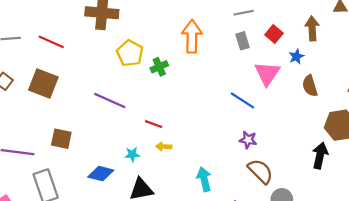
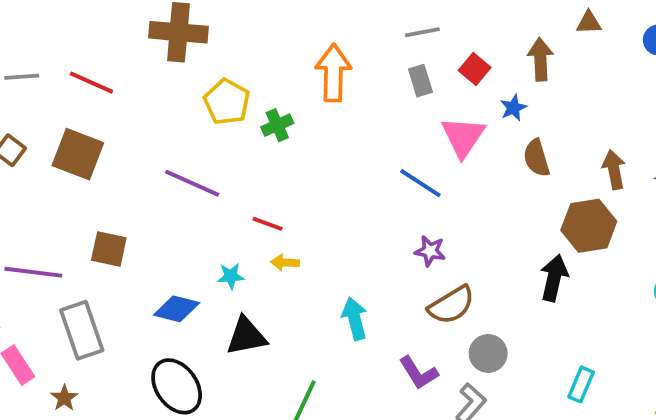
brown semicircle: (260, 171) -> (451, 305), turned 104

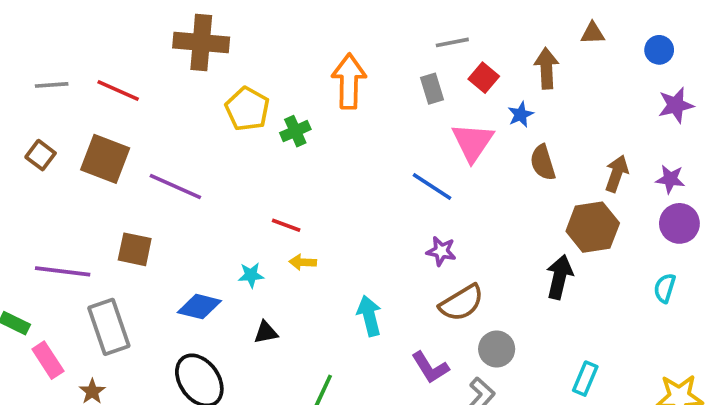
gray line: (422, 32) -> (452, 42), moved
brown arrow: (614, 170) -> (617, 174), turned 30
purple line: (192, 183) -> (175, 187), moved
black triangle: (246, 336) -> (266, 332), size x0.6

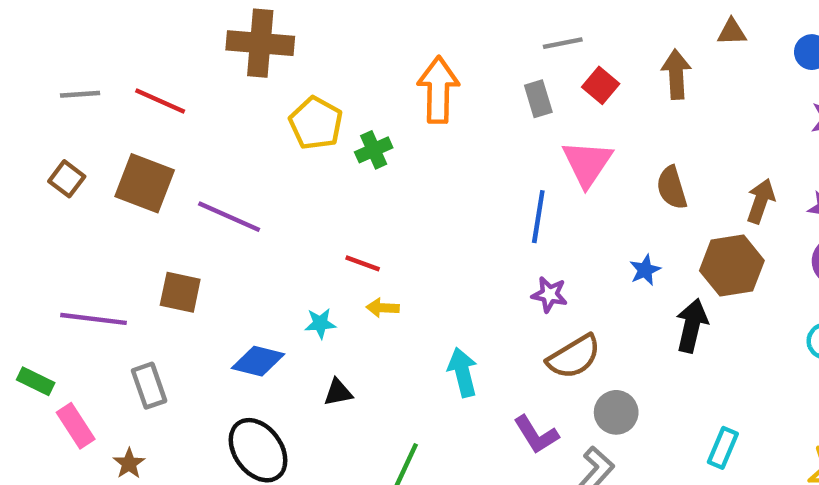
blue star: (521, 114) -> (645, 270), moved
blue line: (432, 187) -> (538, 217), turned 66
gray rectangle: (109, 327) -> (149, 386), size x0.7

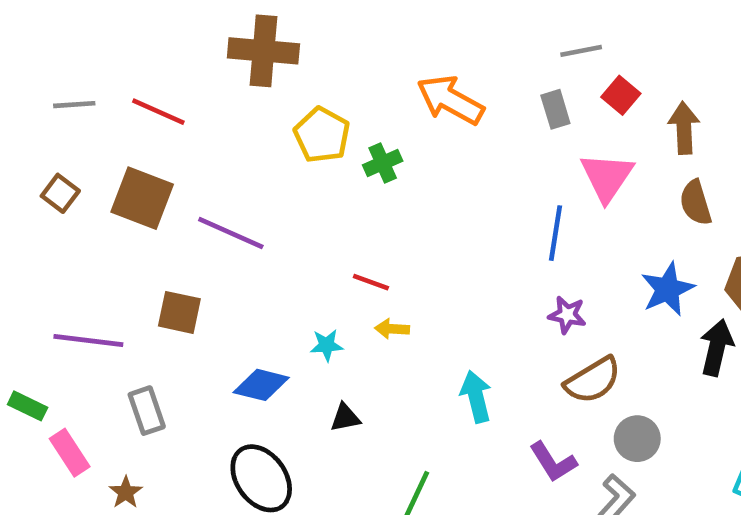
brown arrow: (676, 74) -> (684, 128), moved
orange arrow: (438, 90) -> (450, 100), turned -62
blue star: (645, 270) -> (668, 289), size x1.6

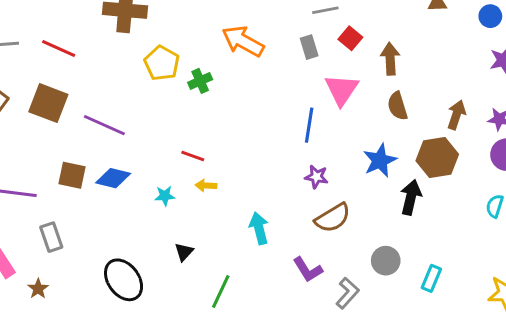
blue diamond: (261, 385) -> (113, 178), moved
black triangle: (345, 418) -> (184, 252), moved, turned -36
gray circle: (637, 439) -> (386, 261), moved

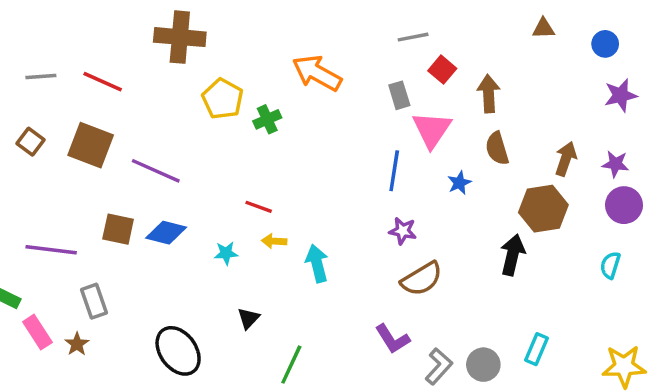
gray rectangle: (309, 47) -> (399, 95), moved
blue star: (380, 160) -> (459, 183), moved, size x0.6
cyan arrow: (259, 228) -> (317, 263), moved
gray circle: (386, 261) -> (483, 365), moved
brown star: (38, 289) -> (77, 344), moved

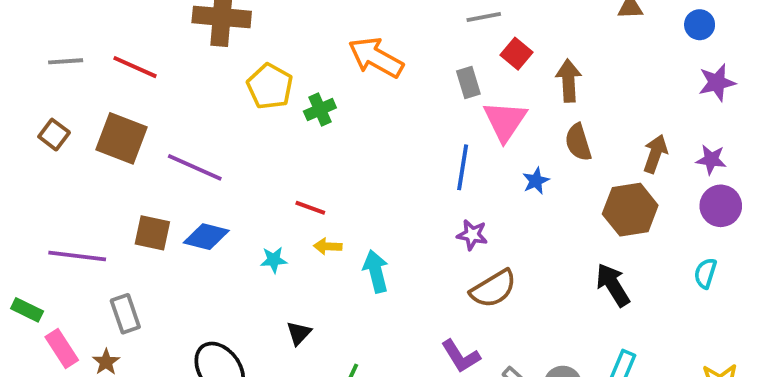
black arrow: (513, 255) -> (613, 285), moved, turned -45

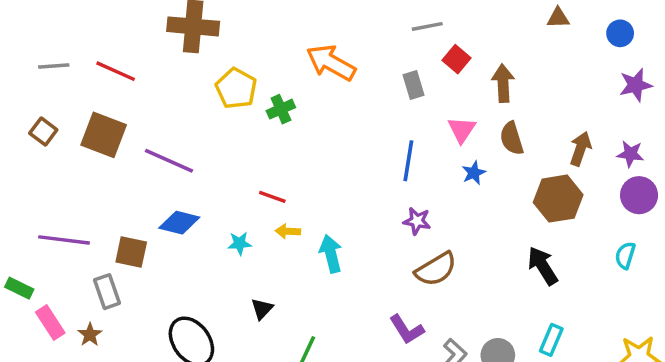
pink triangle: (505, 121) -> (462, 130), moved, size x0.7
brown square: (152, 233) -> (131, 252), moved

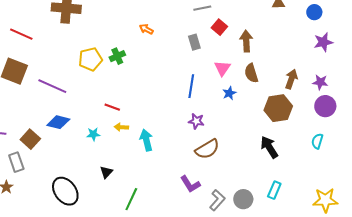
orange arrow: (331, 63) -> (146, 29), size x0.5
yellow pentagon: (236, 88) -> (90, 59), moved, turned 30
brown square: (131, 252) -> (30, 139), turned 30

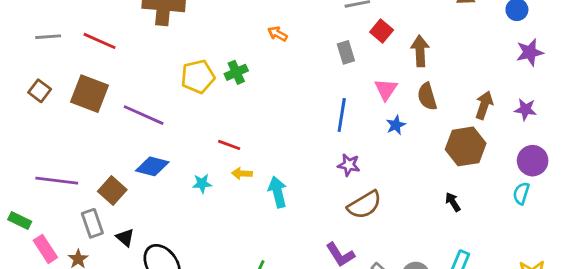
purple circle: (325, 106) -> (533, 161), moved
black arrow: (269, 147) -> (453, 202), size x0.6
black triangle: (106, 172) -> (125, 238), moved, turned -32

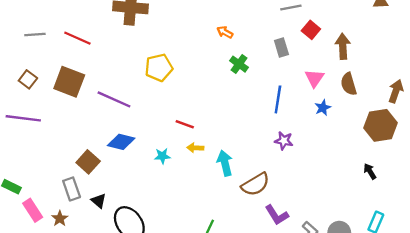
green cross: (236, 72) -> (239, 64), moved, turned -30
purple line: (57, 181) -> (23, 118), moved
brown semicircle: (364, 205) -> (256, 184), moved

